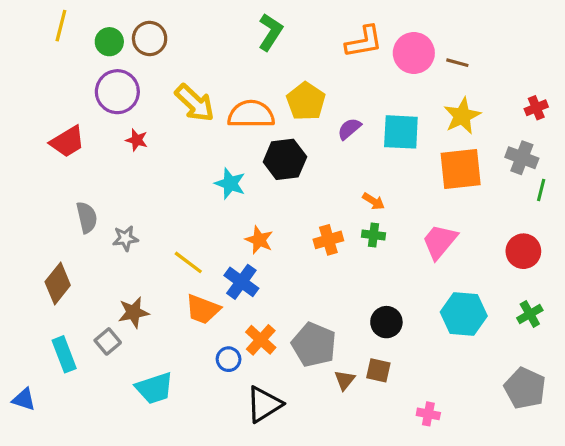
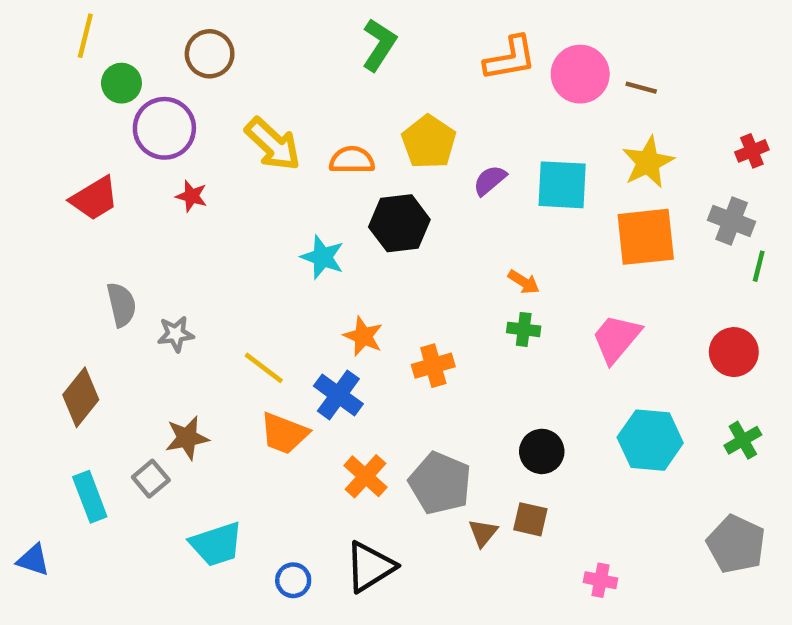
green circle: (109, 42) -> (121, 83), moved
orange semicircle: (251, 114) -> (352, 160), size x0.7
orange cross: (328, 240) -> (433, 366), moved
blue circle: (229, 359) -> (293, 580), moved

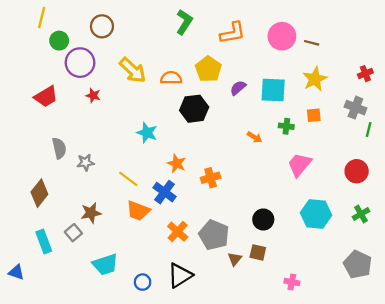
orange L-shape: (510, 58) -> (233, 33), moved
orange square: (646, 237) -> (314, 115), size x0.5
cyan star: (323, 257) -> (147, 133), moved
green cross: (524, 329) -> (286, 126), moved

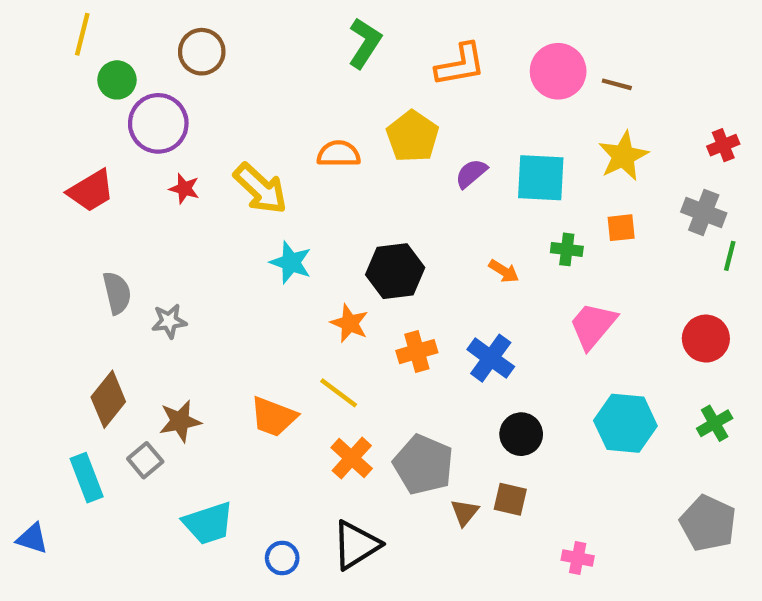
yellow arrow: (133, 70) -> (260, 189), moved
black hexagon: (194, 109) -> (395, 271), moved
yellow line: (128, 179) -> (339, 393), moved
blue cross: (165, 192) -> (491, 358), moved
brown diamond: (39, 193) -> (108, 399), moved

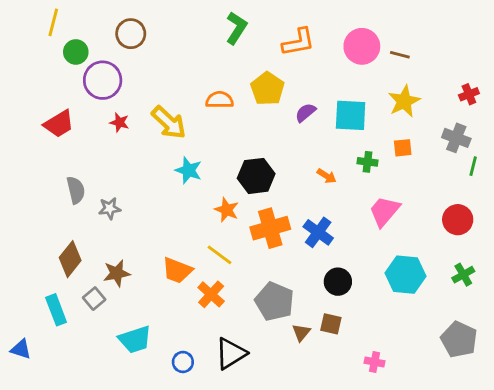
orange cross: (417, 352) -> (270, 228), size x1.5
orange cross: (352, 458) -> (211, 294), moved

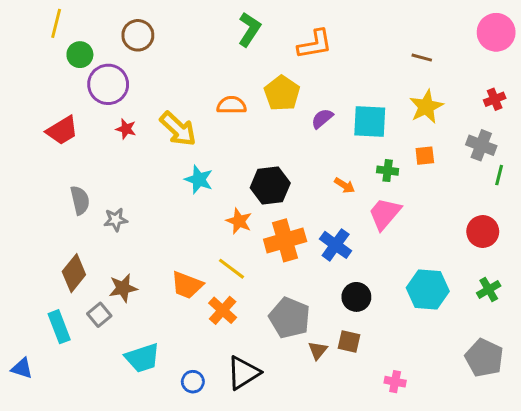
pink circle: (362, 46) -> (496, 32), moved
pink trapezoid: (384, 211) -> (385, 214), moved

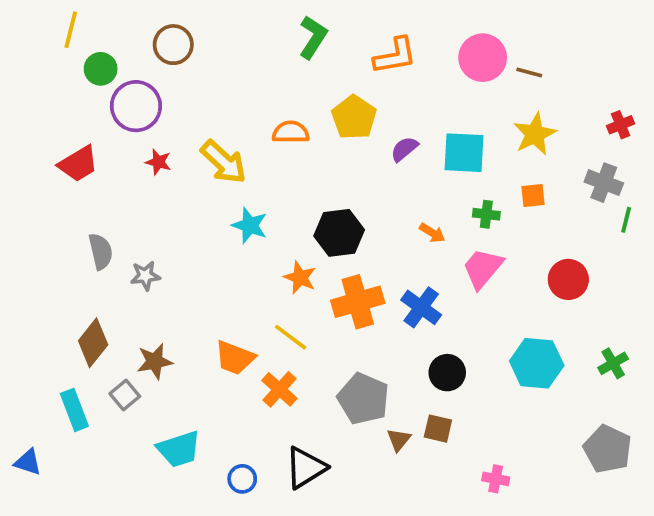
pink circle: (496, 32) -> (483, 58), moved
red circle: (483, 232) -> (568, 279), moved

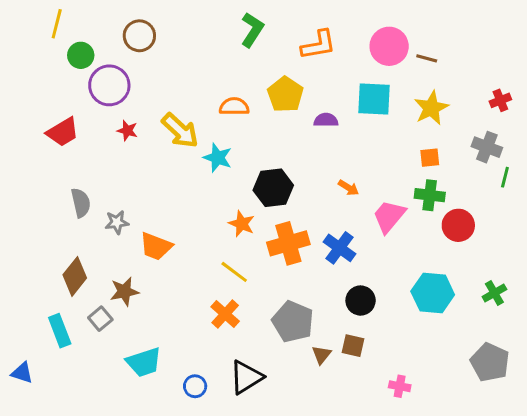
purple semicircle: (404, 149) -> (326, 120), turned 40
cyan square: (464, 153) -> (374, 99), moved
green cross: (486, 214) -> (430, 195), moved, size x1.4
cyan star: (250, 225) -> (218, 158), moved
orange trapezoid: (235, 358) -> (156, 246), moved

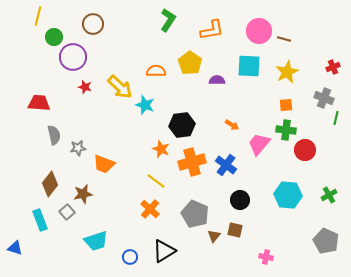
red trapezoid: (63, 132) -> (39, 103), moved, turned -145

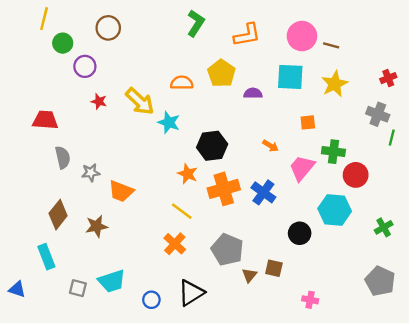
purple circle: (73, 57) -> (85, 66), size x0.7
orange square: (286, 105) -> (308, 122), moved
cyan hexagon: (288, 195) -> (335, 210), moved
black circle: (240, 200) -> (300, 233), moved
gray square: (67, 212) -> (78, 288), moved, turned -35

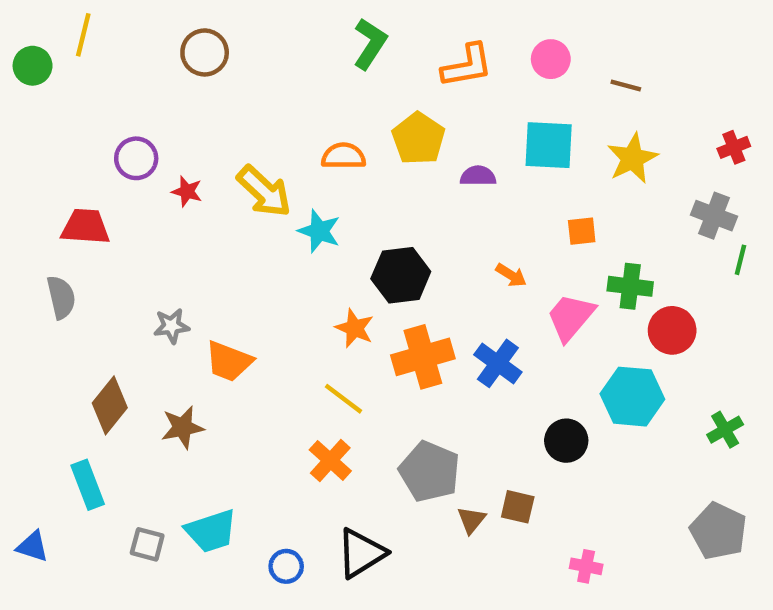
pink circle: (302, 36) -> (551, 59), moved, size x0.7
green circle: (63, 43) -> (33, 66), moved
purple circle: (85, 66) -> (136, 158), moved
gray semicircle: (63, 157) -> (61, 297), moved

